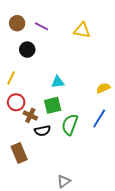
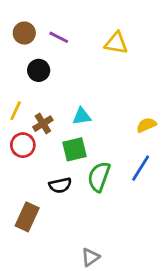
brown cross: (30, 115) -> (43, 124), moved, turned 32
brown rectangle: (19, 153) -> (27, 217), turned 48

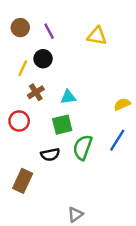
purple line: (59, 37) -> (49, 31), turned 35
black circle: (39, 70) -> (43, 59), moved
yellow line: (16, 111) -> (23, 68), moved
brown cross: (43, 124) -> (36, 92), moved

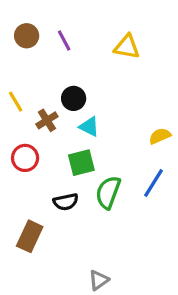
black circle: (43, 59) -> (74, 98), moved
yellow line: (23, 68) -> (16, 102), moved, turned -56
cyan triangle: (68, 97) -> (89, 127), turned 35

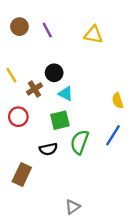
yellow semicircle: (160, 136) -> (118, 101), turned -84

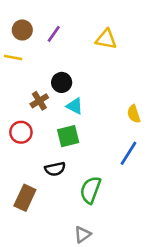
purple line: (47, 30) -> (54, 34), turned 63
yellow line: (11, 75) -> (13, 58), moved, turned -49
green semicircle: (80, 142) -> (90, 190), moved

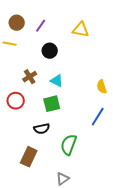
black circle: (62, 82) -> (50, 51), moved
brown rectangle: (25, 198) -> (29, 157), moved

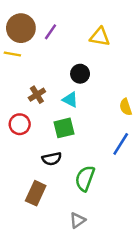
brown circle: (17, 23) -> (21, 28), size x1.5
black circle: (50, 51) -> (80, 74), moved

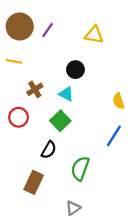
yellow line: (12, 54) -> (14, 61), moved
green square: (64, 128) -> (60, 121), turned -30
black semicircle: (52, 159) -> (49, 150), turned -48

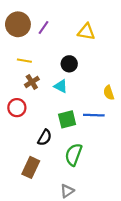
yellow line: (14, 61) -> (24, 61), moved
green square: (60, 121) -> (67, 119), moved, turned 30
blue line: (114, 136) -> (94, 115), moved, turned 60

